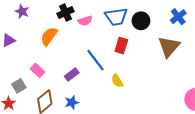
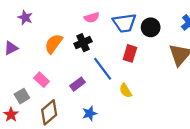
black cross: (65, 12) -> (83, 43), moved
pink semicircle: (85, 21) -> (92, 17), moved
blue star: (72, 102) -> (90, 113), moved

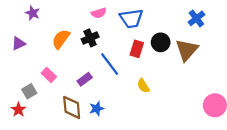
black circle: (151, 27) -> (161, 42), moved
yellow semicircle: (126, 91) -> (143, 86), moved
brown diamond: (49, 112) -> (72, 107), moved, turned -55

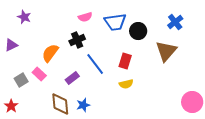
orange semicircle: (61, 39) -> (50, 53), moved
black circle: (161, 42) -> (138, 31), moved
red rectangle: (137, 49) -> (125, 61), moved
yellow semicircle: (143, 86) -> (126, 84), turned -72
gray square: (29, 91) -> (21, 80), moved

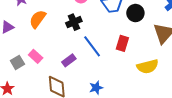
orange semicircle: (50, 53) -> (38, 19), moved
yellow semicircle: (126, 84) -> (148, 66), moved, size x1.5
blue star: (83, 105) -> (96, 88), moved

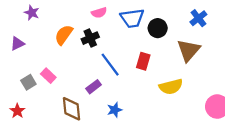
orange semicircle: (38, 19) -> (64, 35), moved
purple rectangle: (69, 60) -> (94, 87), moved

